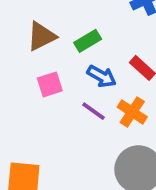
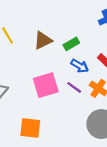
pink square: (50, 84) -> (46, 85), moved, size x1.6

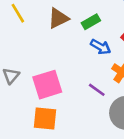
pink square: (46, 85) -> (47, 85), moved
purple line: (74, 87) -> (97, 90), moved

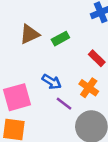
blue arrow: (101, 47) -> (52, 82), moved

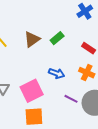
purple line: (64, 104) -> (71, 99), moved

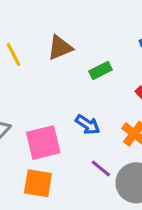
brown triangle: (32, 39) -> (60, 48), moved

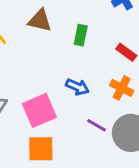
brown triangle: (60, 48) -> (40, 21), turned 45
green rectangle: (101, 70) -> (81, 35), turned -42

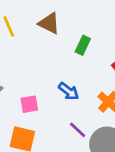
pink square: (39, 110) -> (29, 104), size x0.6

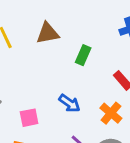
brown triangle: (49, 23) -> (48, 33), turned -35

